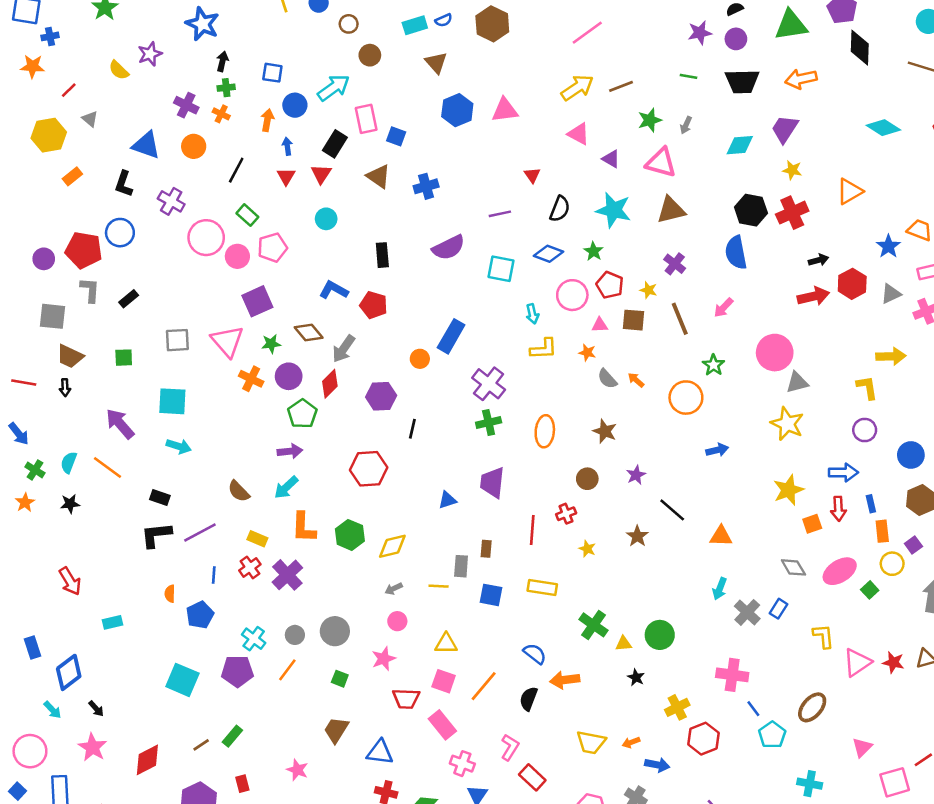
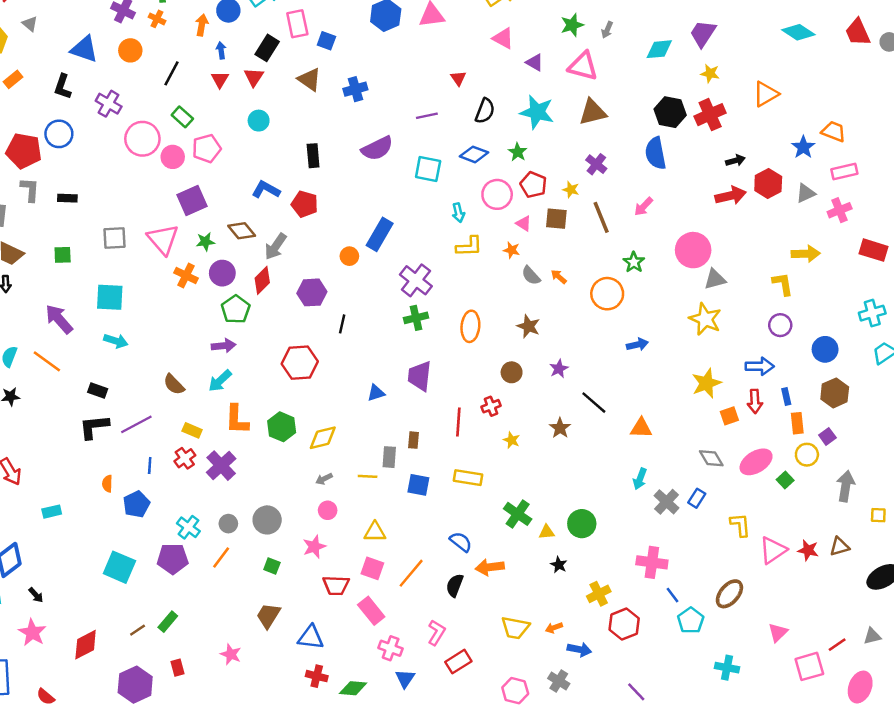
black rectangle: (129, 299) -> (67, 198), turned 42
pink triangle: (600, 325) -> (524, 223), turned 35
red rectangle: (532, 777) -> (458, 662), turned -75

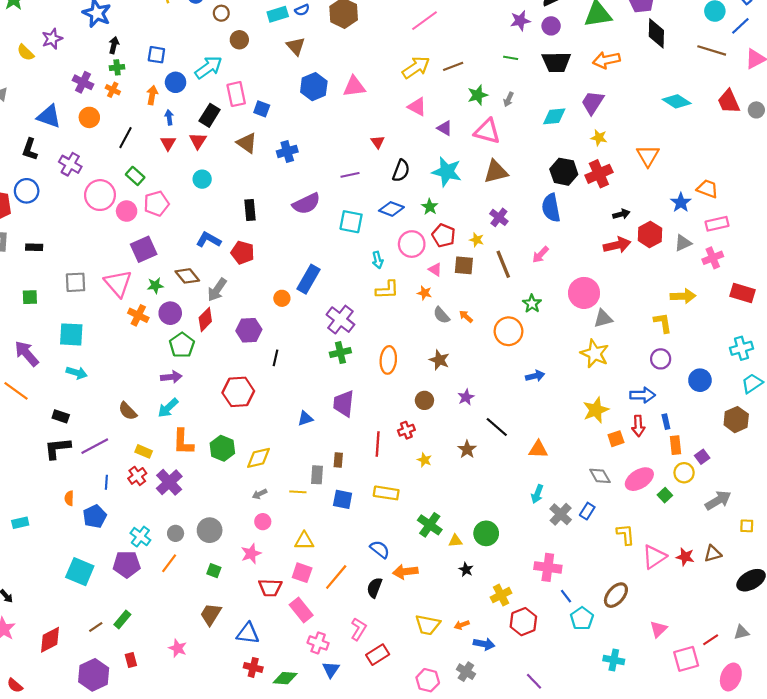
orange triangle: (766, 94) -> (648, 156), turned -30
brown hexagon: (835, 393) -> (736, 420), moved
gray arrow: (846, 486) -> (718, 500), turned 50

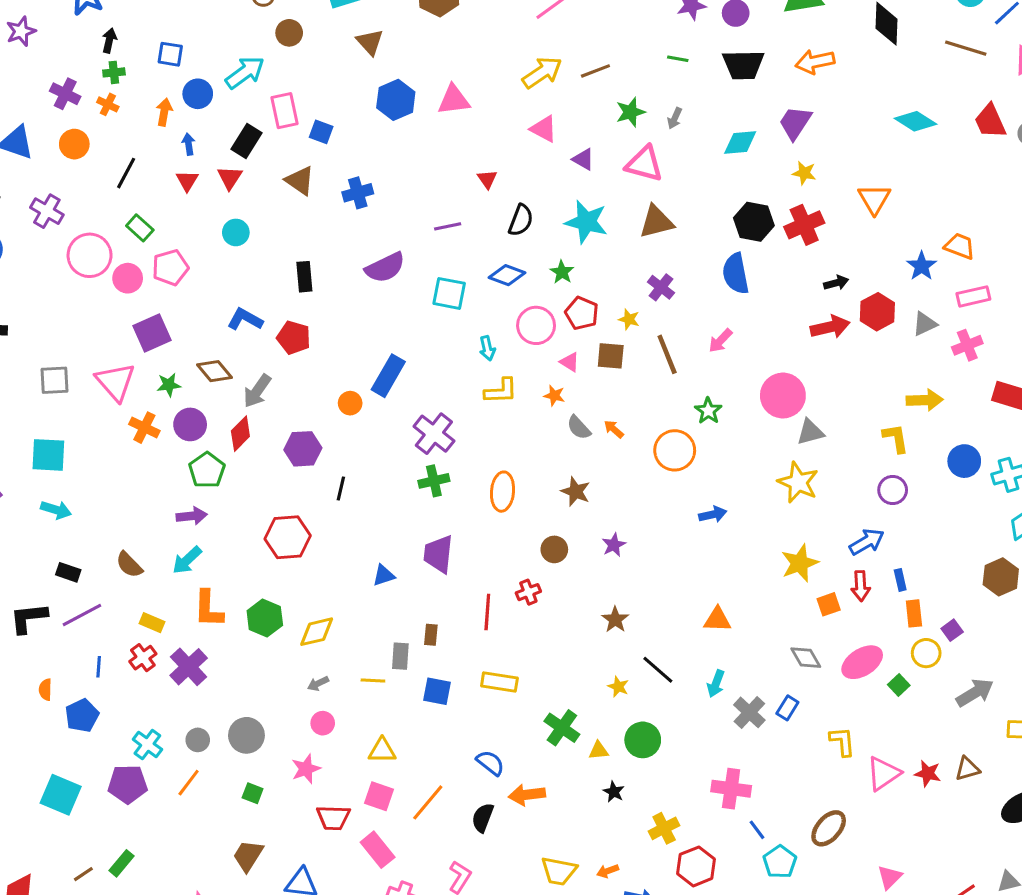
blue circle: (700, 380) -> (964, 461), moved
blue arrow: (643, 395) -> (867, 542), turned -30
black rectangle: (61, 416) -> (68, 572), moved
black line: (497, 427) -> (658, 670), moved
yellow star: (424, 460) -> (618, 687), moved

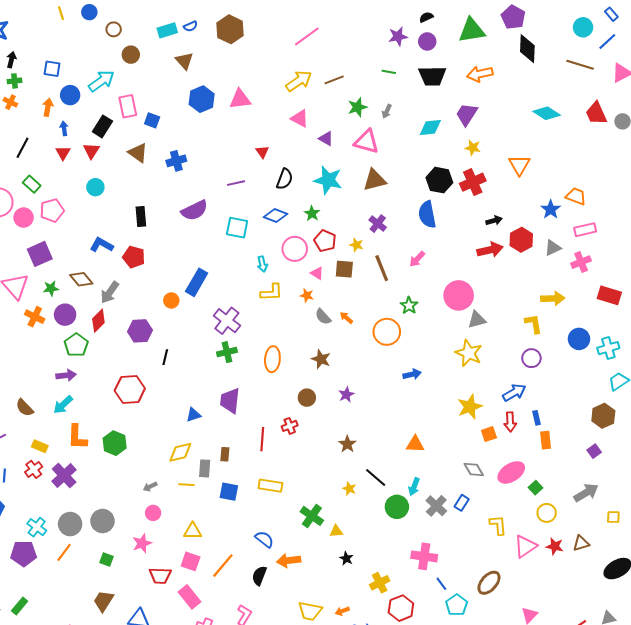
purple square: (952, 630) -> (594, 451), moved
yellow diamond: (317, 632) -> (180, 452), moved
yellow circle: (926, 653) -> (547, 513), moved
gray circle: (198, 740) -> (70, 524), size x1.5
green circle: (643, 740) -> (397, 507), moved

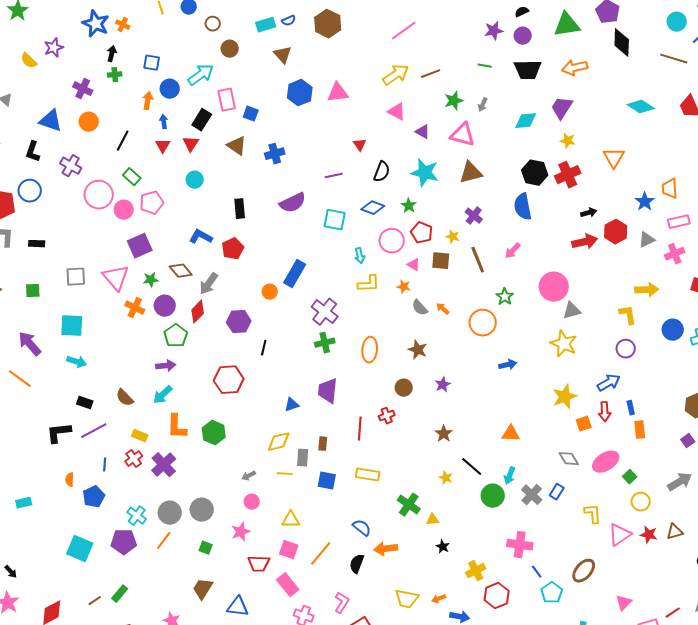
orange cross: (10, 102) -> (123, 25), moved
orange trapezoid: (576, 196) -> (670, 189), turned -115
red pentagon: (134, 257) -> (233, 249), turned 30

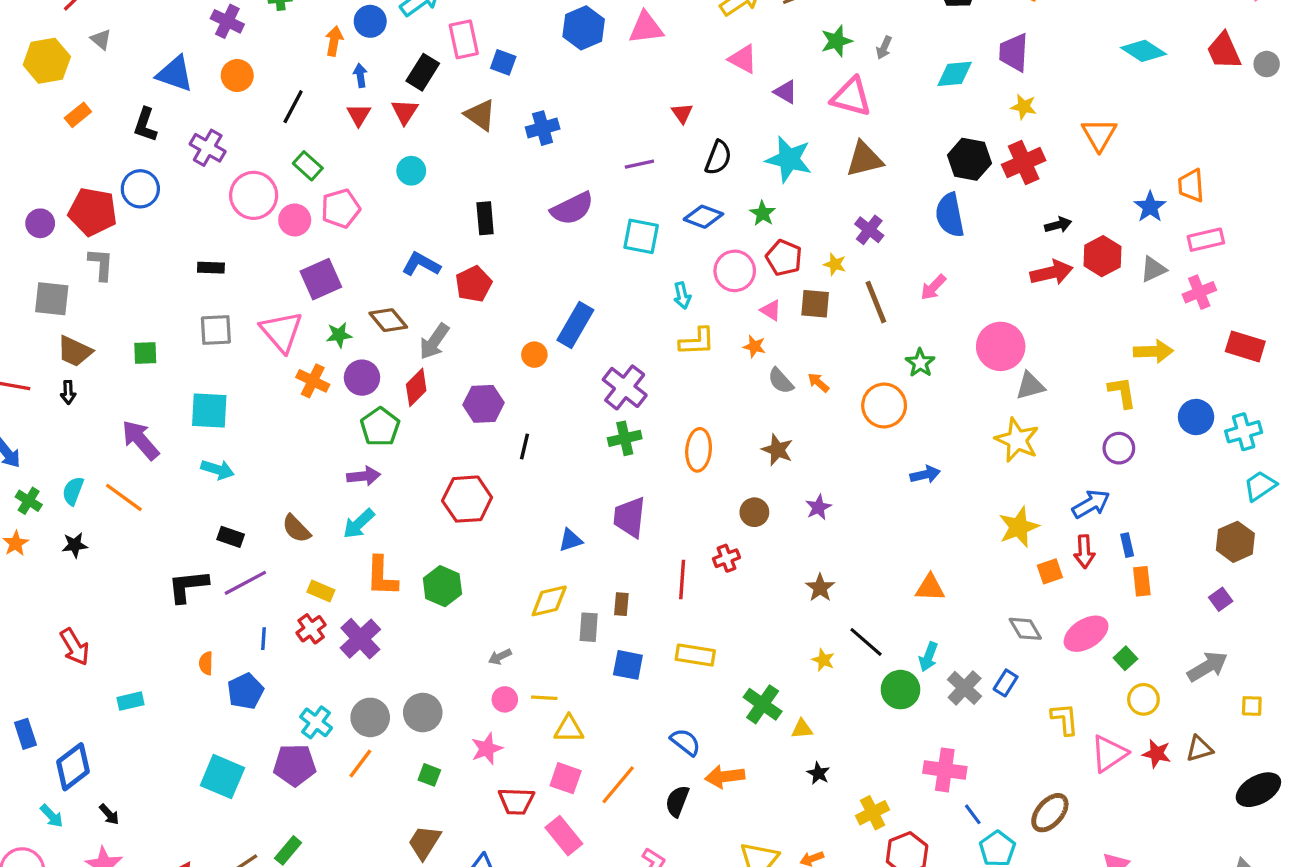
purple trapezoid: (562, 108) -> (1014, 53), turned -30
black rectangle: (37, 244) -> (211, 268), moved
yellow line: (285, 474) -> (544, 698), moved

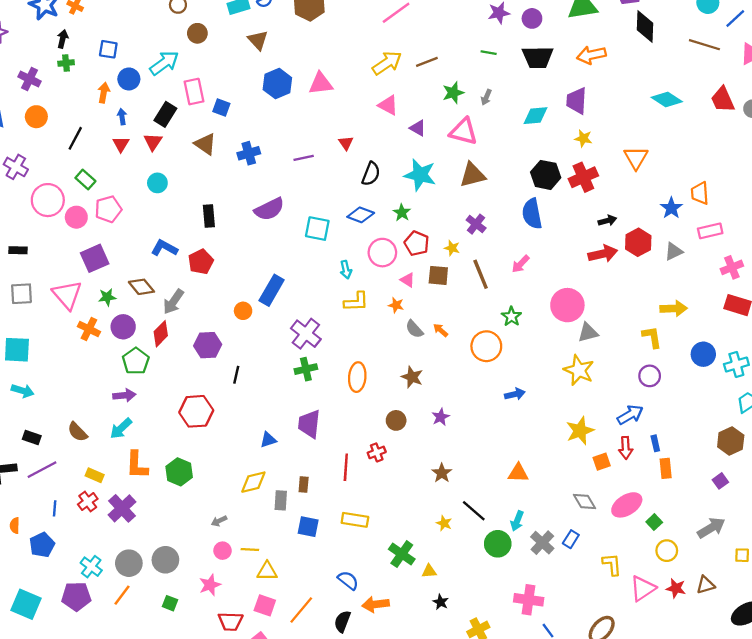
purple line: (639, 164) -> (304, 158), moved
pink cross: (1199, 292) -> (732, 267), moved

